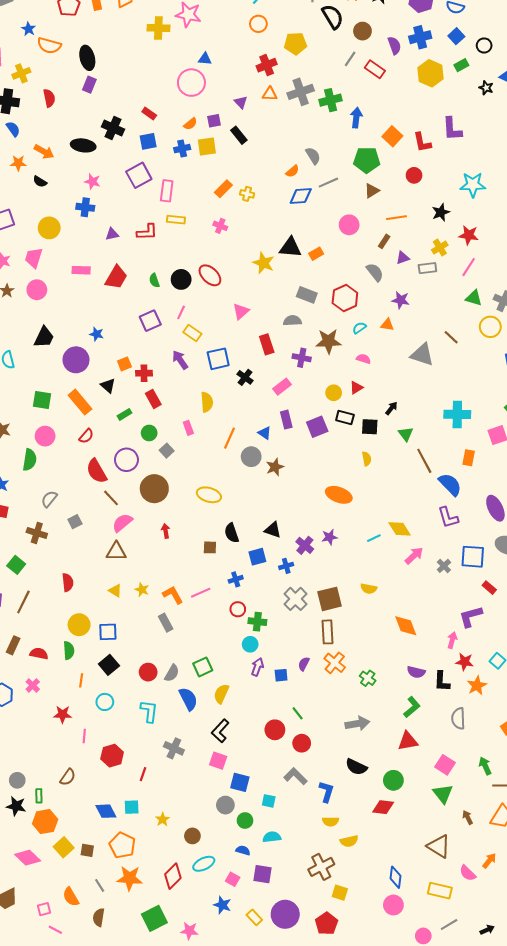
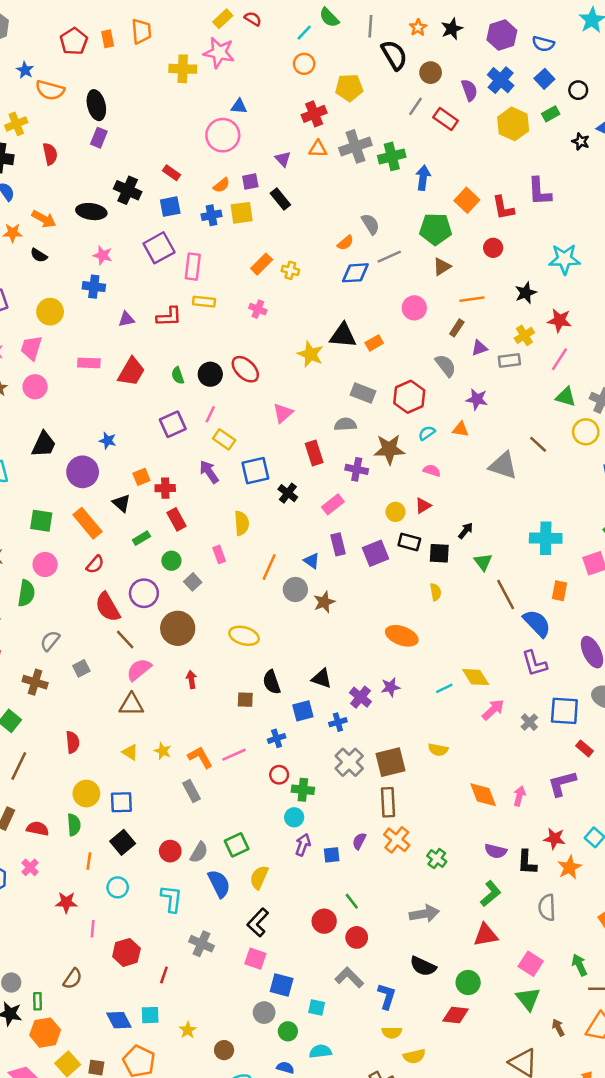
blue cross: (420, 37) -> (501, 80), turned -35
pink arrow: (452, 640) -> (519, 796), moved

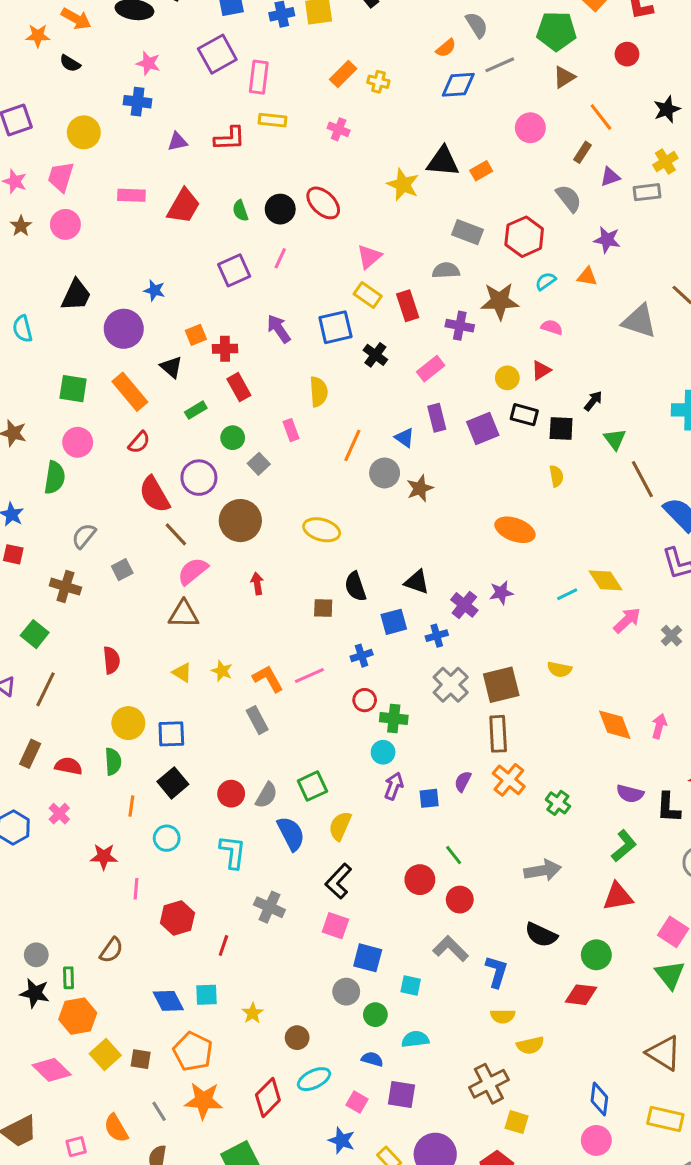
orange line: (472, 299) -> (601, 117), turned 60
yellow rectangle: (224, 439) -> (368, 295), moved

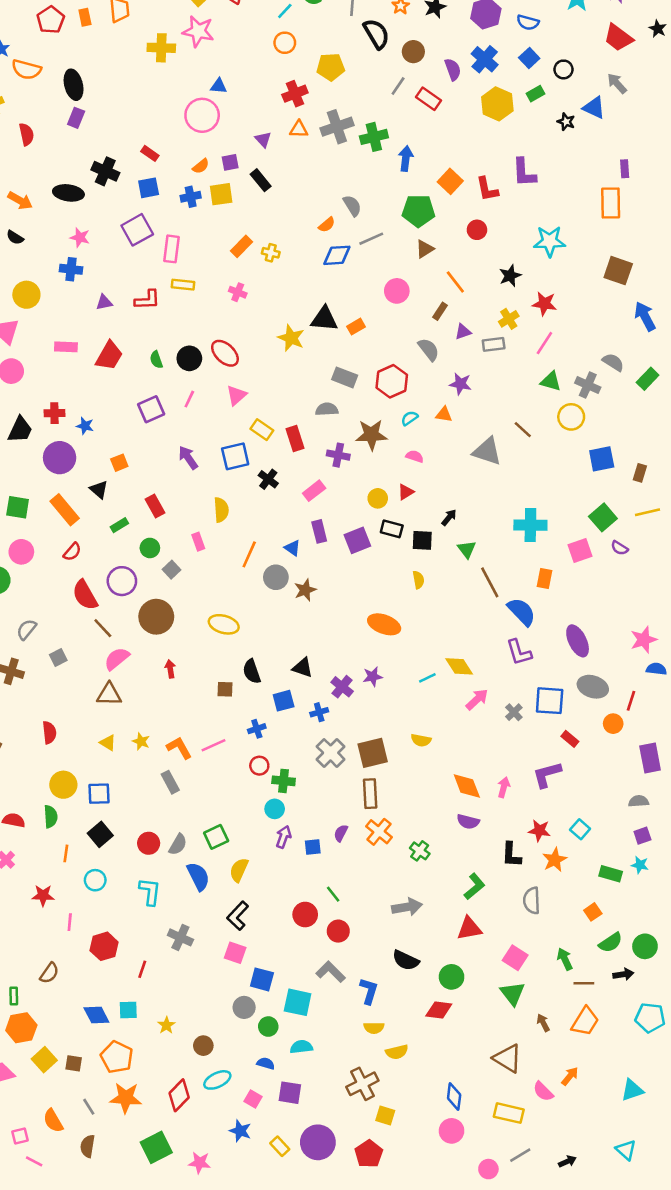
pink triangle: (369, 257) -> (236, 395), moved
red cross: (225, 349) -> (54, 413), moved
purple semicircle: (630, 794) -> (468, 822), moved
cyan square: (411, 985) -> (298, 1002), size x1.6

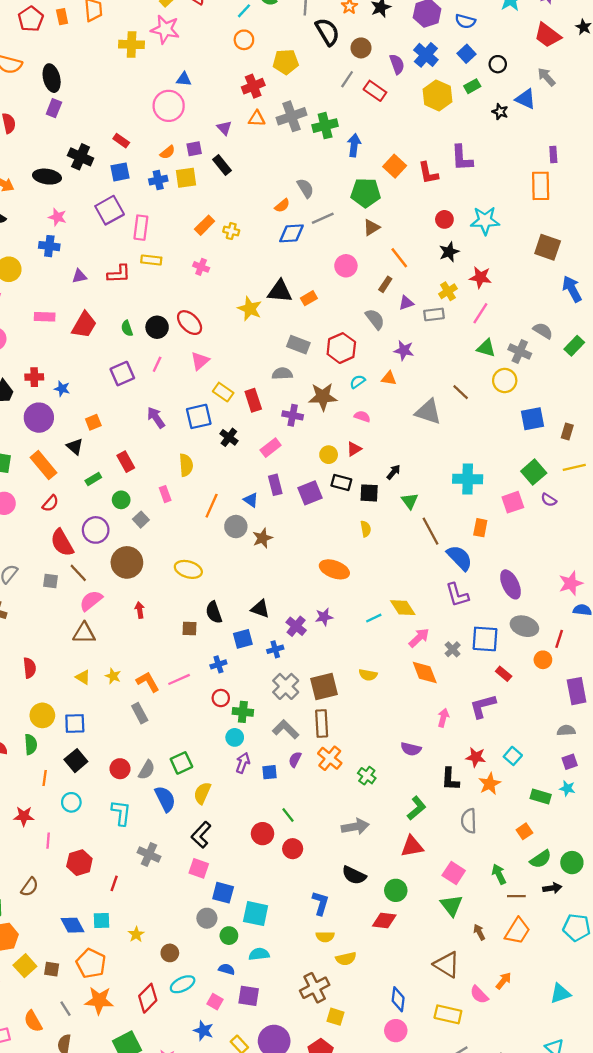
red circle: (477, 230) -> (444, 219), moved
gray square: (58, 657) -> (50, 581), moved, turned 35
orange diamond: (467, 786) -> (425, 673), moved
gray L-shape: (331, 972) -> (286, 729), moved

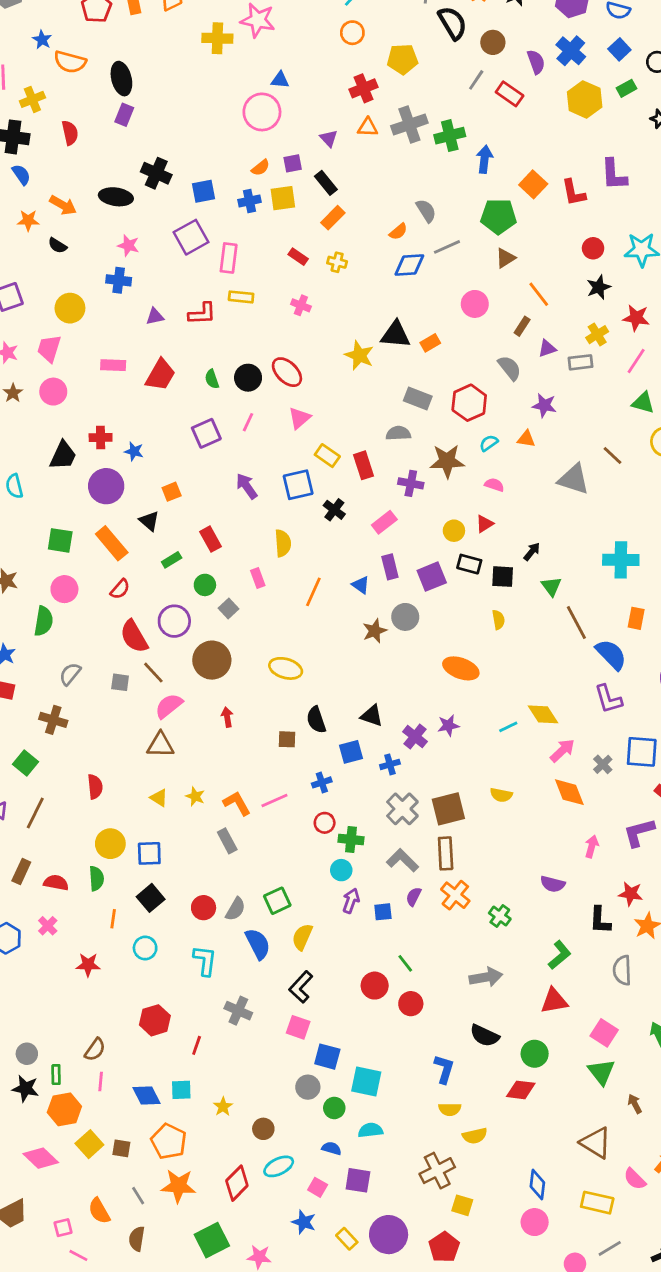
red rectangle: (121, 141) -> (298, 257), moved
orange rectangle: (205, 225) -> (333, 218), moved
gray circle: (236, 527) -> (405, 617), moved
pink line: (48, 841) -> (101, 1082), moved

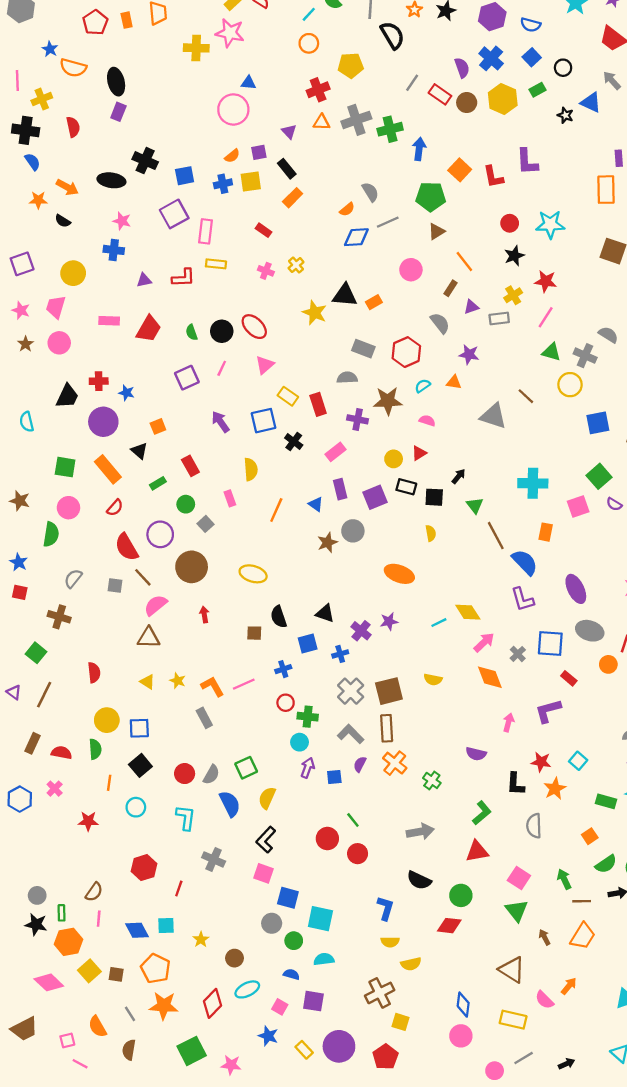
brown circle: (493, 42) -> (467, 103), moved
yellow cross: (337, 262) -> (296, 265), moved, turned 35

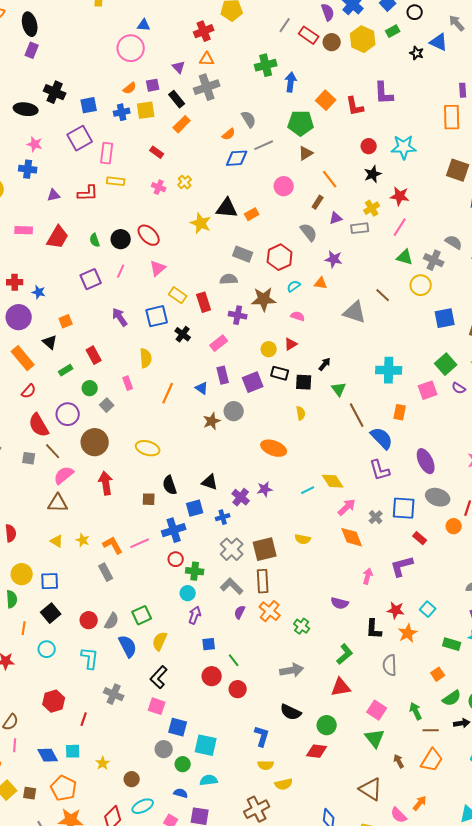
gray cross: (356, 120) -> (207, 87), moved
red arrow: (204, 614) -> (106, 483), size x1.6
blue cross: (283, 669) -> (174, 530), size x1.6
blue square: (334, 777) -> (209, 644), moved

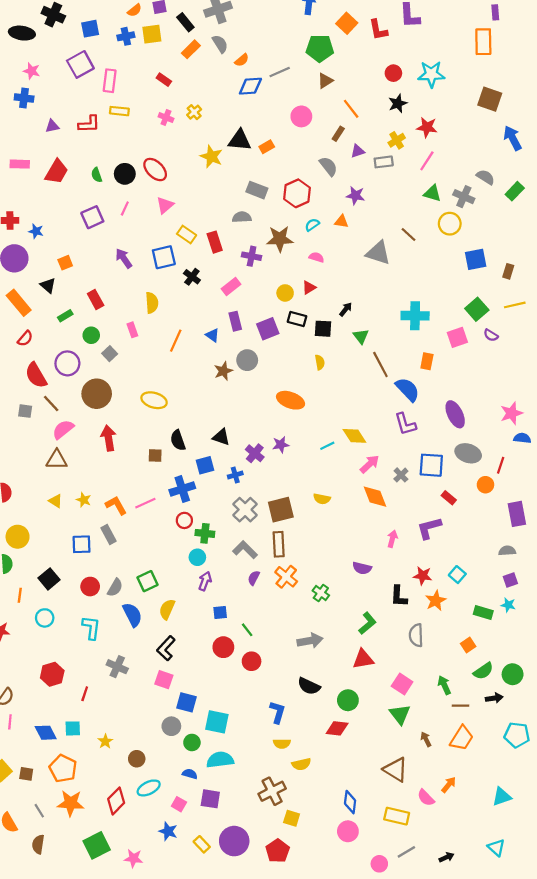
gray semicircle: (249, 119) -> (220, 44), moved
blue square: (50, 581) -> (81, 544), moved
cyan semicircle: (209, 780) -> (220, 760), size x1.4

